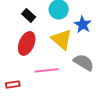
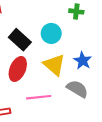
black rectangle: (29, 15) -> (20, 40), size x1.5
blue star: (83, 24) -> (83, 61), moved

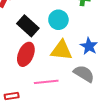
yellow triangle: (54, 65) -> (61, 50), turned -35

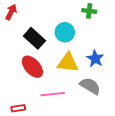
red ellipse: (26, 54) -> (32, 67), turned -65

